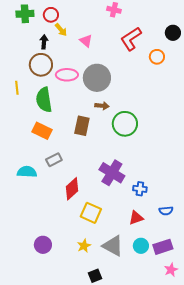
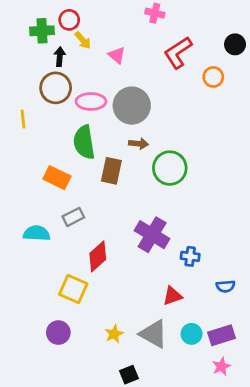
green cross: (25, 14) -> (42, 31), moved
green semicircle: (44, 100) -> (84, 142), moved
yellow square: (91, 213) -> (73, 289), moved
red triangle: (136, 218) -> (172, 296), moved
pink star: (171, 270) -> (221, 366), moved

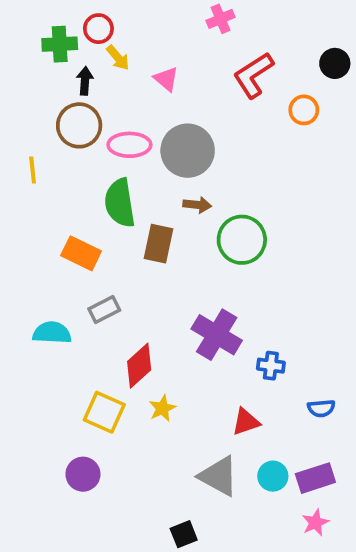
pink cross: (155, 13) -> (221, 19), turned -36
yellow star: (114, 334) -> (162, 408), moved

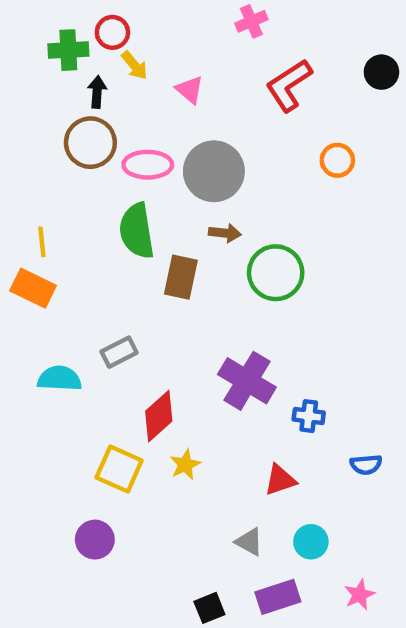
orange circle: (304, 110) -> (337, 160), moved
yellow line: (33, 170) -> (42, 242), moved
orange rectangle: (81, 253) -> (33, 288), moved
gray triangle: (219, 476) -> (249, 542), size x0.6
purple rectangle: (315, 478) -> (278, 597), moved

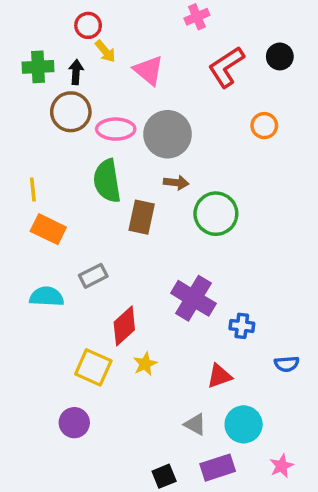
green cross: (68, 50) -> (38, 67), moved
black circle: (381, 72) -> (280, 56), moved
pink triangle: (190, 90) -> (149, 70), size x1.4
orange rectangle: (33, 288) -> (48, 229), moved
cyan circle: (311, 542) -> (244, 424), size x1.4

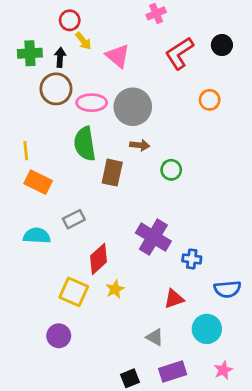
green circle: (216, 214) -> (171, 170), size x0.6
blue semicircle: (287, 364) -> (227, 289), size x1.4
cyan circle: (244, 424) -> (207, 329), moved

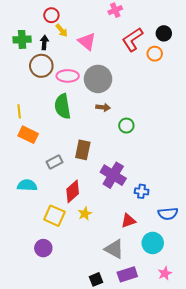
orange circle: (210, 100) -> (155, 54), moved
brown rectangle: (112, 173) -> (83, 150), moved
cyan semicircle: (37, 236) -> (27, 185), moved
gray triangle: (155, 337) -> (114, 249), size x1.5

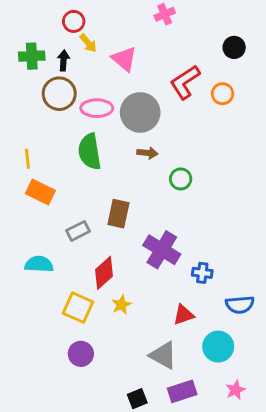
red L-shape: (132, 39) -> (185, 82), moved
orange circle: (155, 54) -> (223, 94), moved
purple circle: (43, 248) -> (81, 354), moved

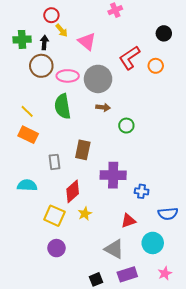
yellow line: (27, 159) -> (27, 111), moved, turned -40
gray rectangle: (78, 231) -> (54, 162), turned -70
purple cross: (162, 250) -> (113, 175), turned -30

